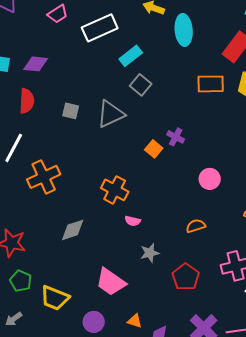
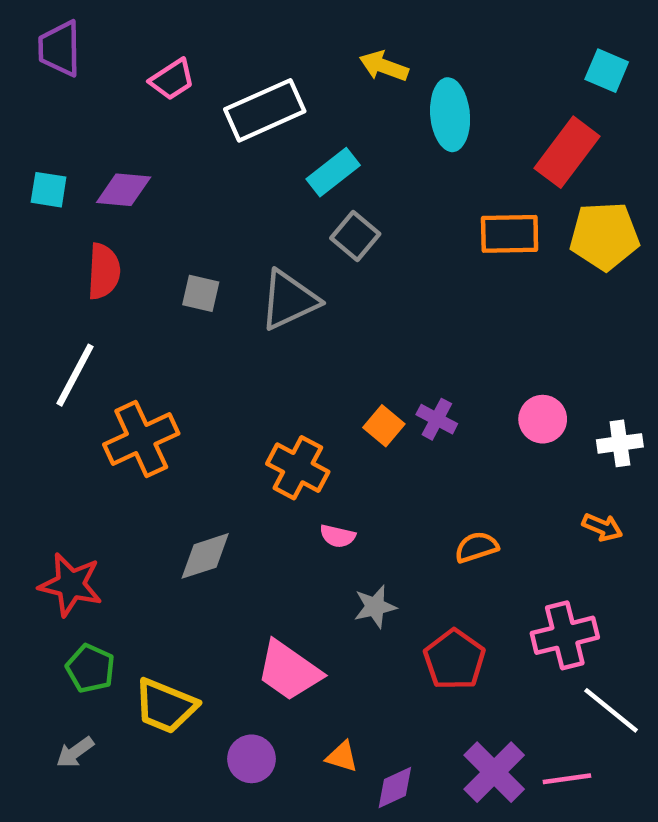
purple cross: (176, 137) -> (437, 419), moved
orange square: (154, 149) -> (384, 426), moved
pink circle: (210, 179) -> (543, 419), moved

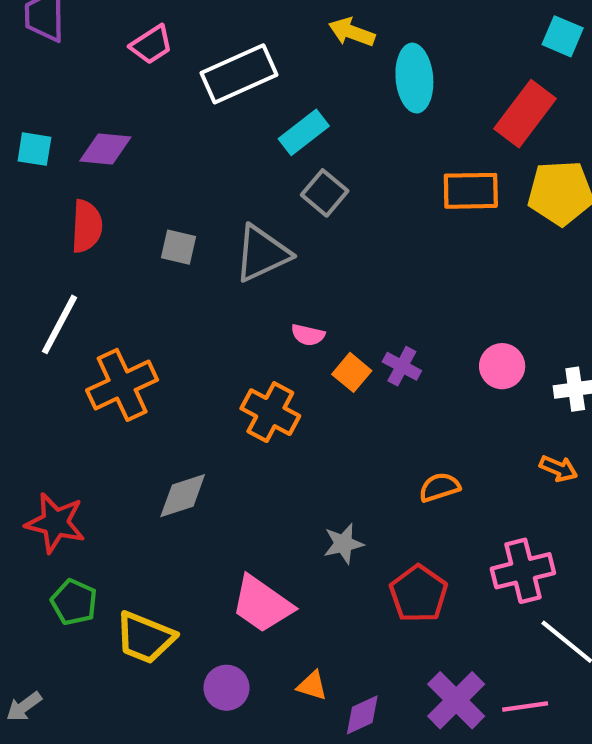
pink semicircle: (338, 536) -> (308, 335), moved
gray arrow: (75, 752) -> (24, 706), moved

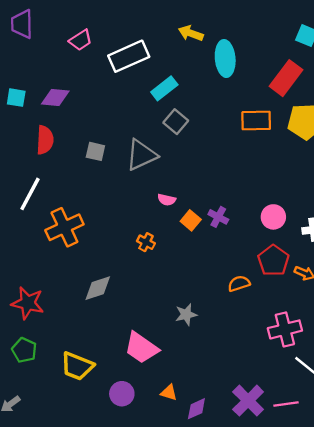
orange cross: (270, 412) -> (146, 242), size x0.6
red pentagon: (419, 594) -> (273, 261), moved
green pentagon: (74, 602) -> (24, 350), moved

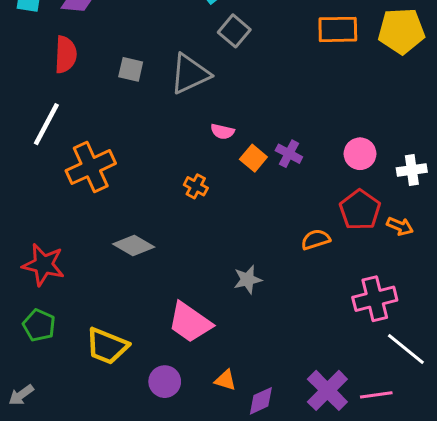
gray diamond: (98, 288) -> (134, 245), turned 48

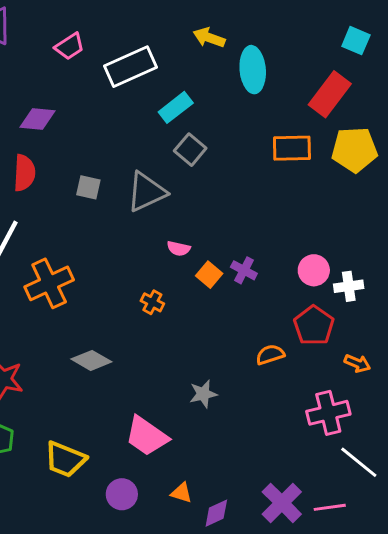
white cross: (412, 170) -> (349, 286), moved
orange arrow: (400, 226) -> (357, 363), moved

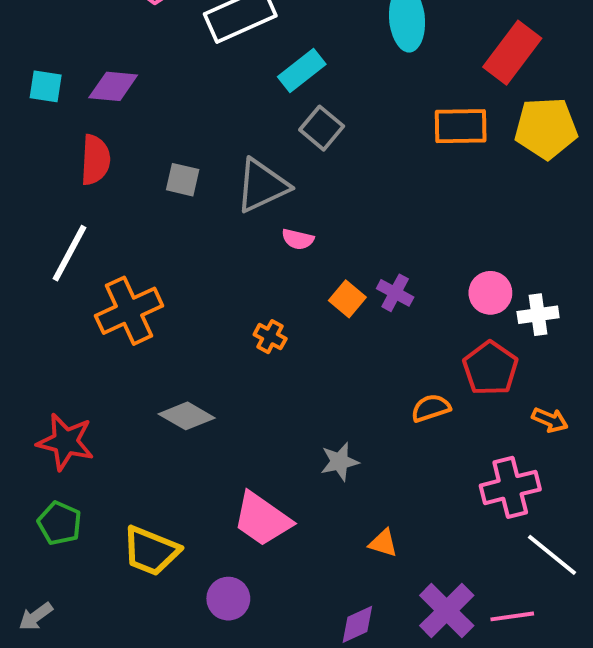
pink semicircle: (179, 248) -> (298, 239), moved
orange triangle: (181, 493) -> (383, 543), moved

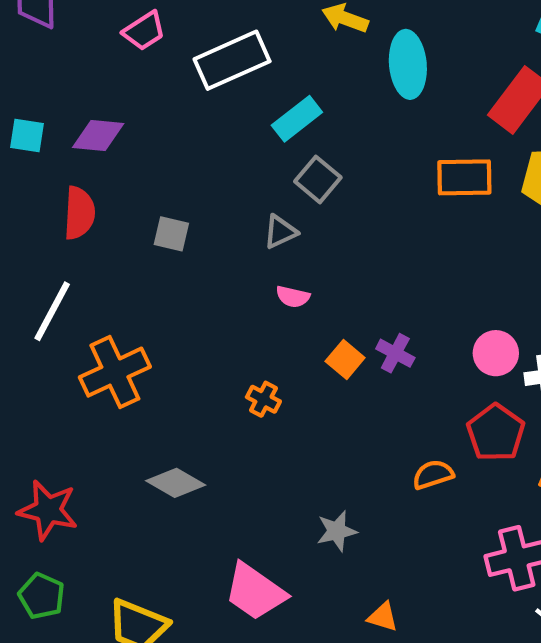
gray triangle: (262, 186) -> (280, 232), moved, size x0.6

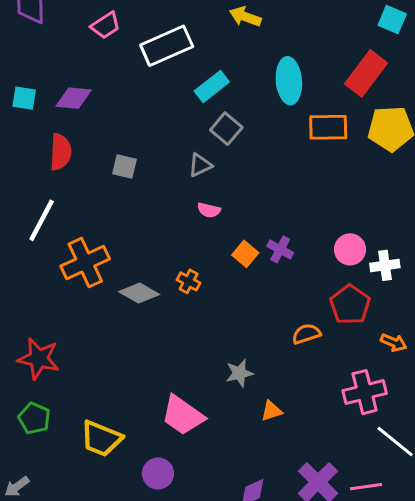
cyan ellipse: (408, 64) -> (289, 81), moved
gray diamond: (176, 483) -> (139, 293), moved
orange triangle: (383, 617) -> (271, 411), moved, turned -35

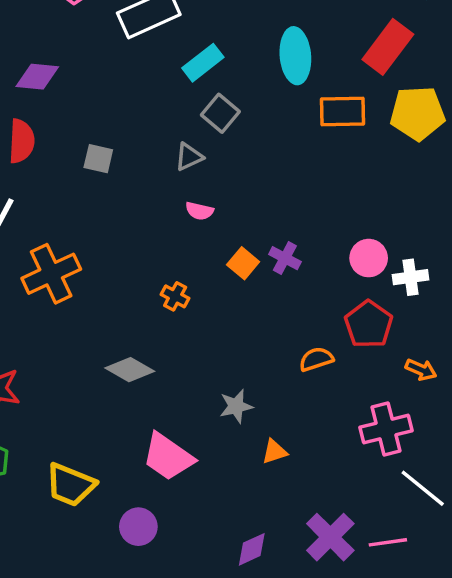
gray diamond: (139, 293) -> (130, 370), moved

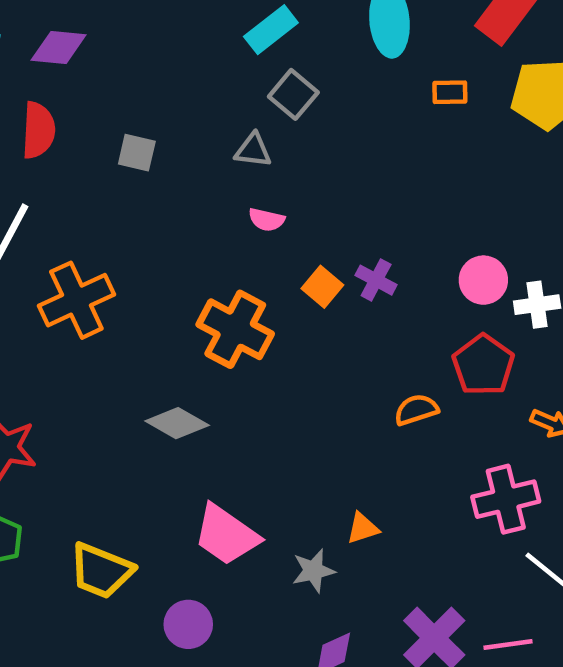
orange rectangle: (342, 112) -> (450, 92), size x0.6
gray triangle: (189, 157) -> (253, 150), turned 32
orange cross: (175, 296) -> (235, 329), size x2.0
gray star: (236, 406) -> (313, 571), moved

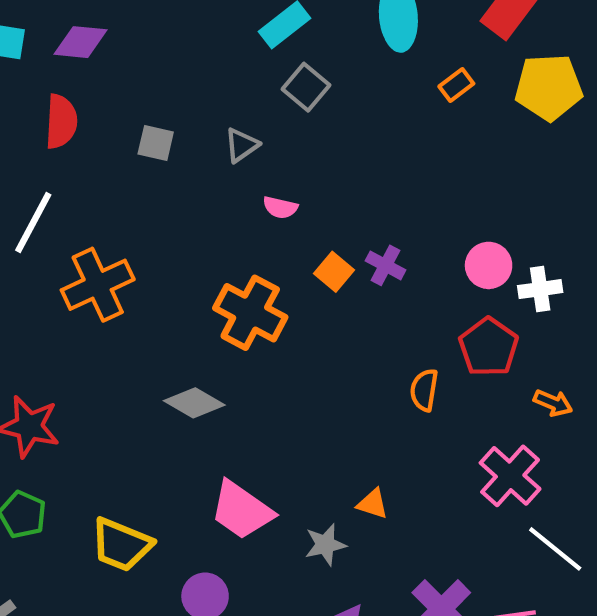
orange rectangle: (450, 92) -> (456, 85), turned -36
gray triangle: (253, 150) -> (242, 145), moved, turned -42
orange semicircle: (416, 410) -> (424, 390), turned -63
pink cross: (506, 499) -> (510, 476), turned -34
orange triangle: (363, 528) -> (373, 504), turned 36

